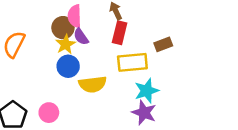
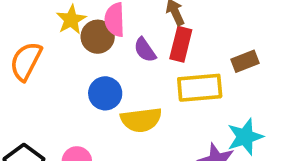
purple semicircle: (81, 37) -> (145, 50), moved
yellow star: (66, 44) -> (71, 20), moved
cyan star: (147, 91) -> (245, 137), moved

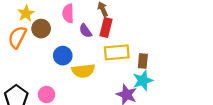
yellow star: (71, 20) -> (26, 13), moved
brown circle: (98, 37) -> (41, 29), moved
brown rectangle: (245, 61) -> (143, 61), moved, turned -64

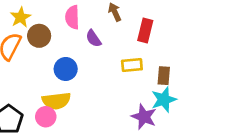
red rectangle: (106, 27) -> (145, 31), moved
yellow rectangle: (117, 52) -> (132, 65), size x0.7
yellow semicircle: (83, 71) -> (56, 101), moved

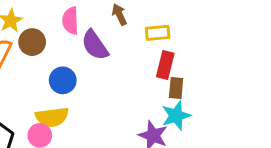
red rectangle: (145, 31) -> (165, 65), moved
purple semicircle: (93, 38) -> (95, 45), size x1.5
yellow rectangle: (132, 65) -> (158, 33), moved

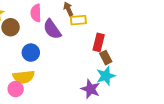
yellow rectangle: (158, 33) -> (78, 20), moved
brown rectangle: (176, 88) -> (106, 58), turned -32

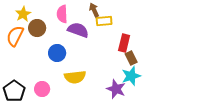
purple semicircle: (52, 29) -> (78, 30), turned 145
yellow semicircle: (24, 77) -> (75, 77), moved

